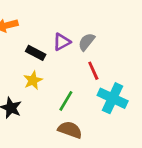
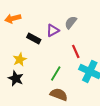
gray semicircle: (86, 42) -> (71, 22), moved
yellow star: (33, 80) -> (20, 59), moved

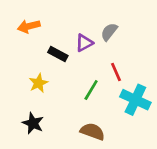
green line: (56, 73) -> (91, 90), moved
black star: (16, 78) -> (33, 123), moved

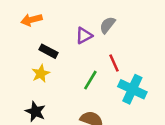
black rectangle: (58, 54) -> (48, 51), moved

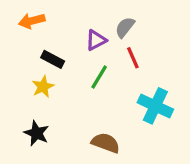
red line: (114, 63) -> (133, 58), moved
green line: (90, 80) -> (99, 77), moved

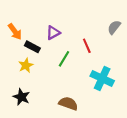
orange arrow: (32, 21) -> (15, 32), moved, turned -112
gray semicircle: (125, 27) -> (114, 27), moved
purple triangle: (96, 40) -> (53, 33), moved

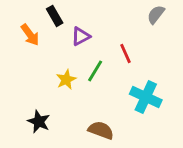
gray semicircle: (114, 27) -> (156, 15), moved
black rectangle: (32, 47) -> (55, 16), moved, turned 32
yellow star: (26, 65) -> (66, 80), moved

